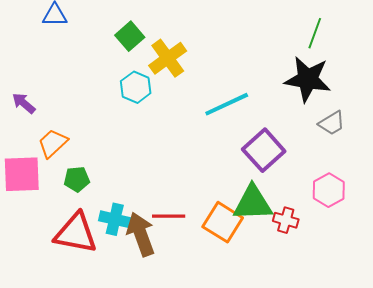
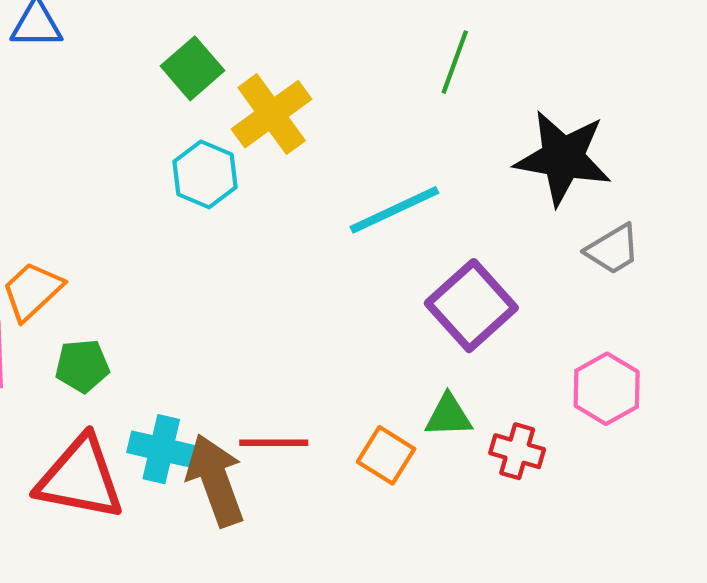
green line: (315, 33) -> (455, 62), moved
green triangle: (253, 203) -> (448, 416), size x0.6
orange square: (223, 222) -> (386, 455), size x0.7

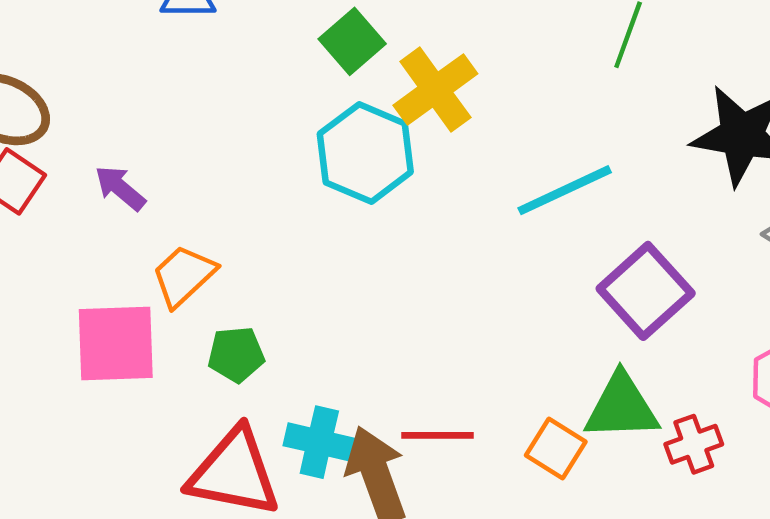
cyan hexagon: (205, 174) -> (365, 153), size x1.4
green triangle: (448, 416) -> (621, 407), size x1.5
red cross: (517, 451) -> (694, 444), turned -36

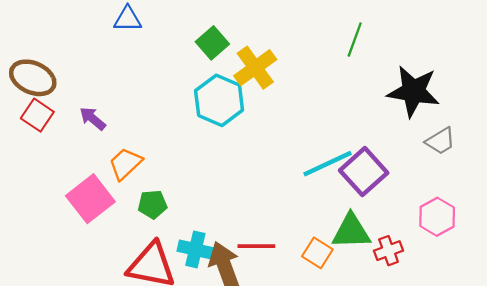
cyan line: (565, 190) -> (328, 164), moved
pink square: (116, 343) -> (90, 199), turned -36

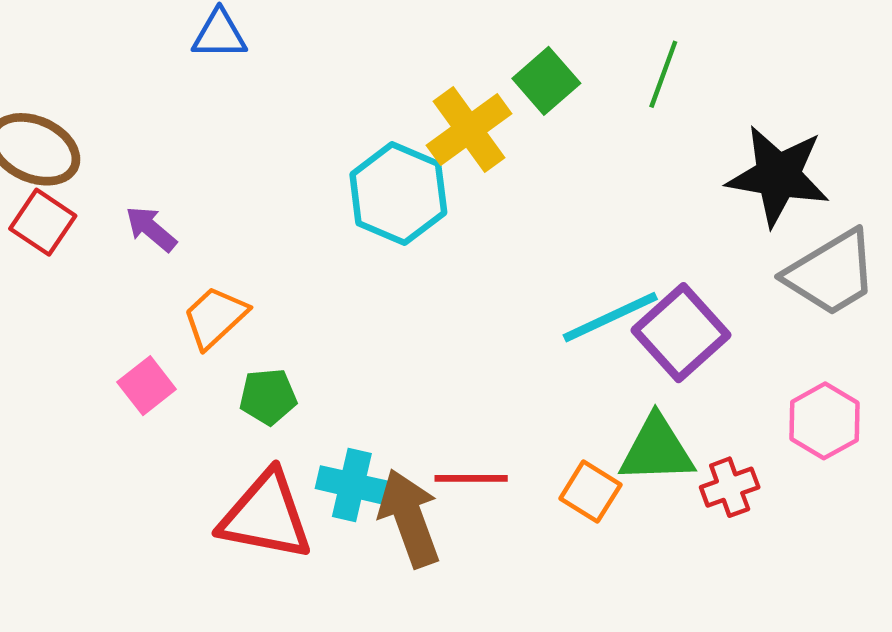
green square: (212, 43) -> (546, 81), moved
gray trapezoid: (440, 141) -> (831, 273), size x1.6
pink square: (90, 199) -> (147, 386), size x0.6

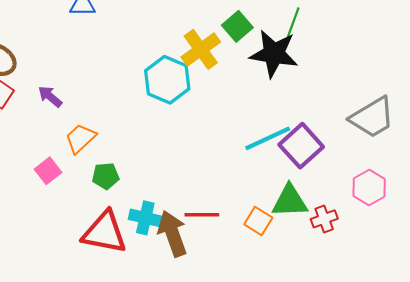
black star: (778, 176) -> (274, 54), moved

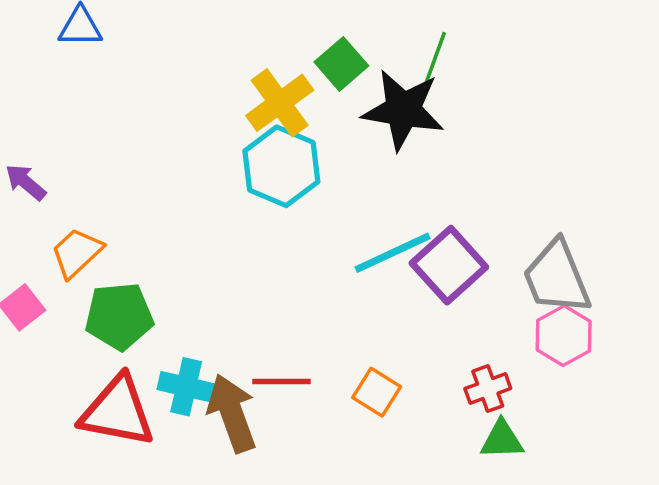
cyan hexagon: (167, 80) -> (281, 166), moved
gray trapezoid: (372, 117) -> (557, 277), moved, turned 99
green pentagon: (106, 176) -> (119, 316), size x1.5
green triangle: (290, 201) -> (502, 440), moved, size x0.7

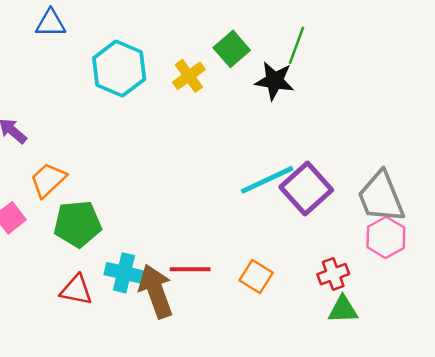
yellow cross: (280, 103) -> (189, 76), size x0.7
black star: (403, 110) -> (274, 81), size x0.7
cyan hexagon: (281, 166) -> (119, 69), moved
red triangle: (117, 411) -> (76, 290), size x0.6

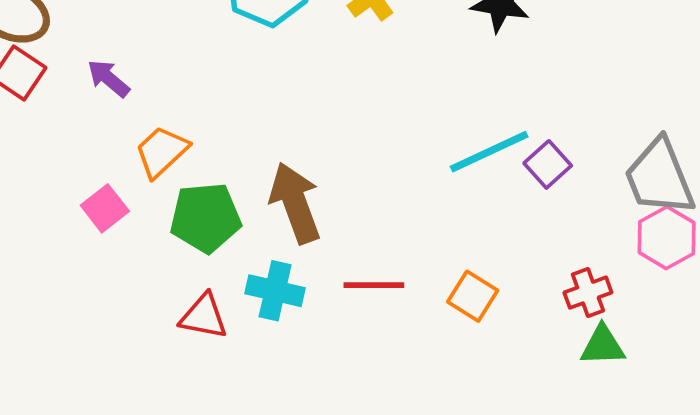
purple square: (306, 188) -> (548, 164), size x0.6
brown arrow: (156, 291) -> (295, 203), moved

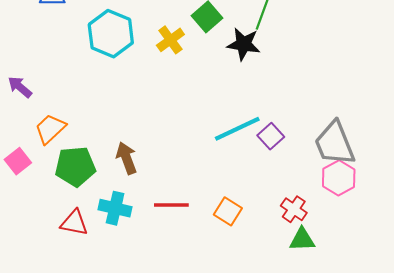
brown arrow: (295, 203) -> (127, 158), size x0.7
red cross: (588, 293) -> (294, 209), turned -35

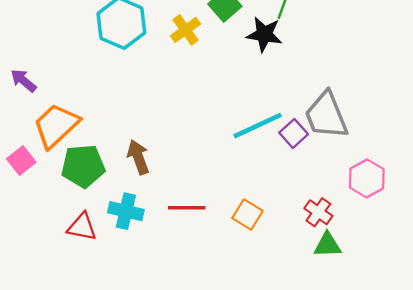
orange trapezoid: (50, 129) -> (56, 126), size x1.4
gray trapezoid: (335, 143) -> (326, 115), moved

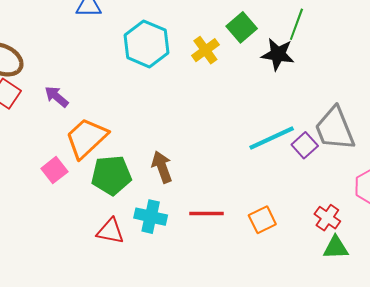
orange square: (247, 214) -> (262, 220), turned 32

